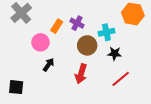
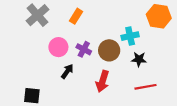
purple cross: (77, 23) -> (84, 49), moved
orange rectangle: (57, 26) -> (76, 16), moved
red line: (121, 79) -> (146, 87), turned 30

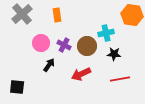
orange rectangle: (76, 16) -> (57, 15), turned -40
red arrow: (103, 81) -> (81, 74), turned 48

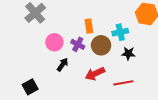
orange rectangle: (57, 15) -> (89, 26), moved
red line: (120, 79) -> (123, 83), moved
black square: (17, 87) -> (30, 87), turned -35

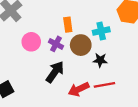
black star: (128, 53) -> (100, 60), moved
black arrow: (63, 65) -> (55, 72), moved, size x1.5
red arrow: (95, 74) -> (79, 89), moved

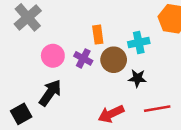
black arrow: (55, 72) -> (50, 93), moved
red line: (104, 85) -> (157, 109), moved

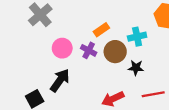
orange rectangle: (98, 35) -> (101, 30), turned 63

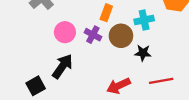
orange rectangle: (101, 30) -> (106, 13), turned -35

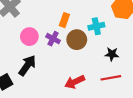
black star: (143, 53) -> (112, 54), moved

